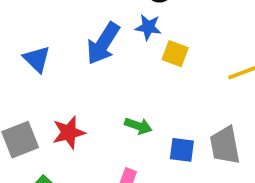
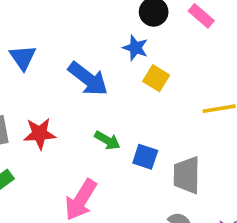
blue arrow: (103, 43) -> (88, 79), moved, turned -96
blue square: (182, 150) -> (145, 157), moved

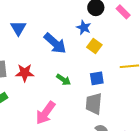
blue square: (145, 157) -> (97, 78), moved, turned -32
gray trapezoid: (187, 175) -> (94, 104), moved

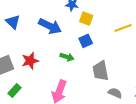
blue square: (97, 78) -> (86, 41), moved

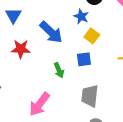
green arrow: (67, 57) -> (59, 70), turned 32
red star: (30, 61) -> (21, 49), moved

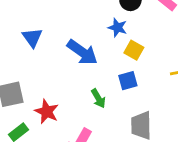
red star: (21, 49) -> (47, 112), moved, turned 30

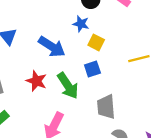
green arrow: (98, 98) -> (68, 86), size x1.6
red star: (47, 112) -> (36, 81), moved

